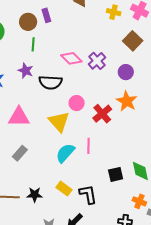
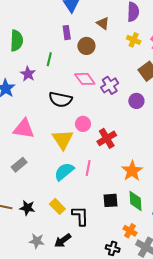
brown circle: (28, 22) -> (86, 46), moved
purple star: (26, 71) -> (28, 74), moved
orange star: (127, 101) -> (132, 171), moved

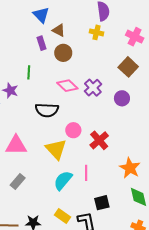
brown triangle: (103, 23) -> (59, 30), moved
yellow cross: (134, 40) -> (96, 32), moved
black square: (111, 200) -> (102, 203), moved

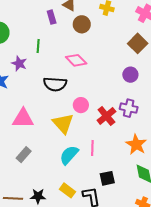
brown circle: (63, 53) -> (82, 24), moved
purple cross: (93, 88) -> (129, 108), moved, turned -36

